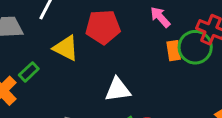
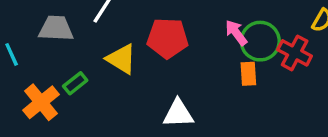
green circle: (195, 47) -> (260, 41), moved

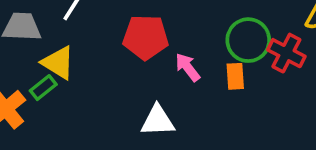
pink arrow: (236, 33) -> (188, 67), moved
yellow triangle: (121, 59) -> (58, 63), moved

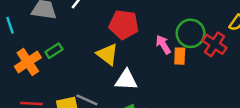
yellow triangle: (58, 63) -> (107, 54), moved
pink arrow: (188, 67) -> (163, 45), moved

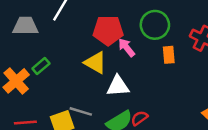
green circle: (191, 33) -> (155, 25), moved
pink arrow: (163, 45) -> (127, 48), moved

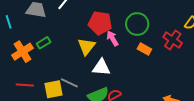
orange rectangle: (169, 55) -> (144, 49), turned -64
yellow triangle: (95, 63) -> (86, 47), turned 30

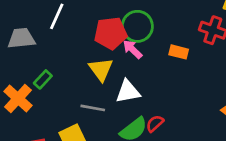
green circle: (137, 24) -> (137, 26), moved
gray line: (69, 83) -> (93, 108), moved

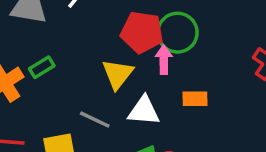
pink arrow: (132, 49) -> (164, 60), turned 30
orange rectangle: (179, 52) -> (195, 99), moved, turned -30

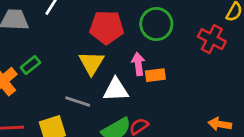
green circle: (177, 33) -> (156, 24), moved
pink arrow: (164, 60) -> (138, 64), moved

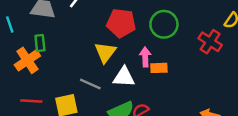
green rectangle: (30, 65) -> (40, 43), moved, turned -63

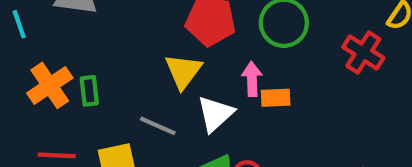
green rectangle: (40, 43) -> (89, 91), moved
white triangle: (124, 77) -> (215, 114), turned -45

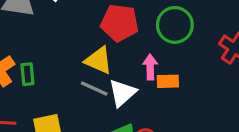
yellow triangle: (183, 71) -> (99, 60), turned -44
gray line: (158, 126) -> (94, 89), moved

